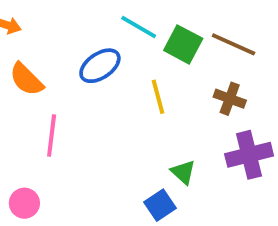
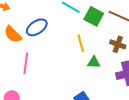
blue ellipse: (100, 66) -> (37, 27), moved
green triangle: (183, 172) -> (94, 62), moved, turned -40

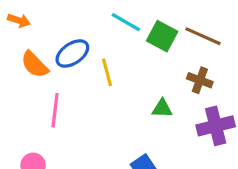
yellow line: (81, 43) -> (107, 72), moved

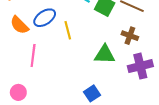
green triangle: (162, 109) -> (105, 55), size x1.5

